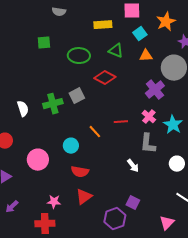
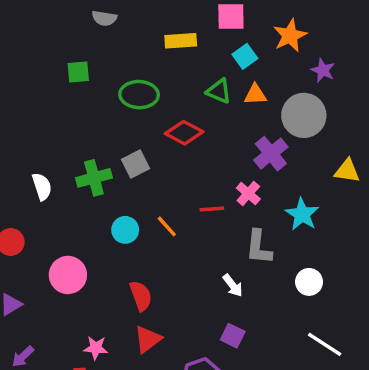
green triangle: (116, 51) -> (219, 91), moved
pink cross: (149, 117) -> (248, 193), moved
cyan circle: (71, 146) -> (125, 230), moved
red semicircle: (80, 172) -> (141, 296), turned -120
purple square: (133, 203) -> (233, 336), moved

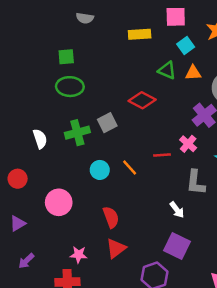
green ellipse: (139, 95) -> (70, 87), moved
purple square: (233, 336) -> (177, 246), size x1.5

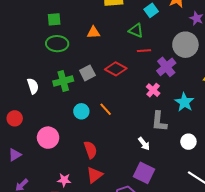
orange triangle: (193, 73) -> (93, 33), moved
red diamond: (142, 100) -> (116, 69), moved
red line: (162, 155) -> (144, 51), moved

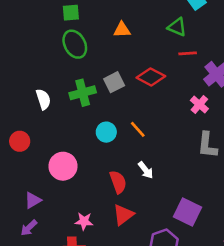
green ellipse: (57, 44) -> (75, 44), turned 60
white arrow: (144, 144) -> (146, 170), moved
purple triangle: (15, 155) -> (33, 200), moved

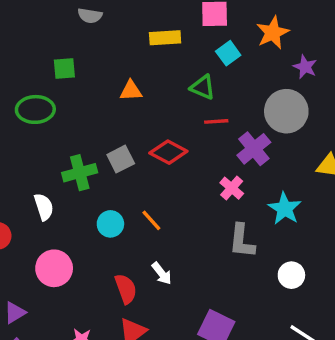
green ellipse: (75, 44) -> (35, 109), moved, turned -64
white semicircle: (43, 99) -> (44, 207), moved

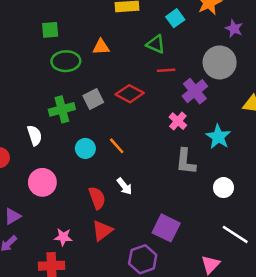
green ellipse: (35, 109) -> (66, 61), moved

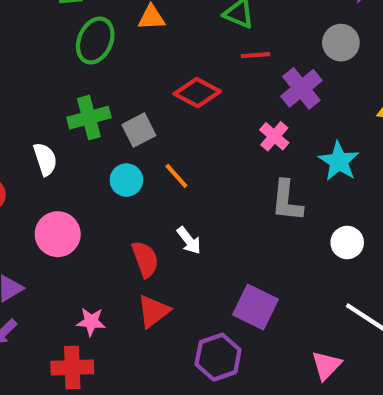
green ellipse: (66, 61) -> (95, 41), turned -64
gray circle: (220, 62) -> (341, 43), size x0.7
gray square: (93, 99) -> (139, 130), moved

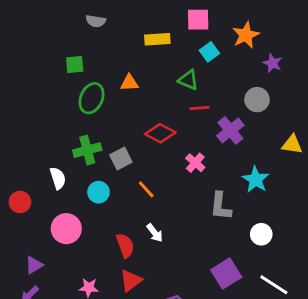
pink cross: (274, 136) -> (195, 163), moved
cyan circle: (126, 180) -> (99, 192), moved
purple square: (256, 307) -> (226, 274), moved, turned 32

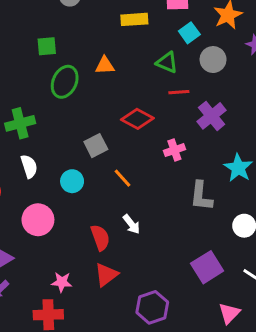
gray circle: (257, 100) -> (213, 60), moved
green cross: (87, 150) -> (20, 123), moved
pink cross: (195, 163) -> (174, 150), turned 30

